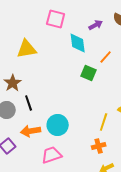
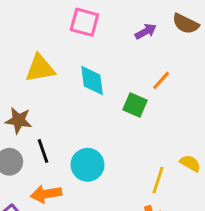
cyan diamond: (78, 43) -> (92, 80), moved
brown star: (13, 83) -> (19, 120), turned -30
cyan circle: (58, 125) -> (87, 165), moved

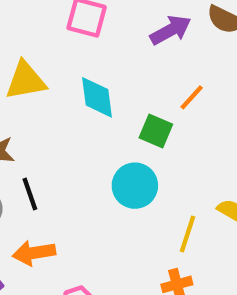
purple arrow: (146, 31) -> (171, 30), size x1.4
cyan circle: (87, 165) -> (135, 186), moved

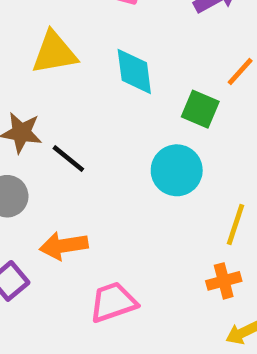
black line: (30, 194) -> (68, 159), moved, turned -32

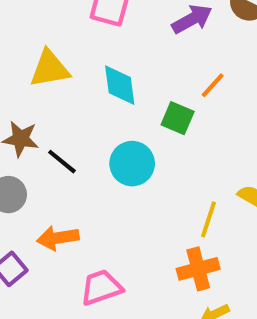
cyan circle: (177, 170) -> (132, 164), moved
orange cross: (224, 281) -> (198, 269), size x1.4

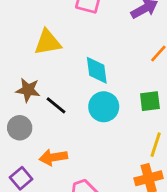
cyan diamond: (120, 85) -> (97, 70), moved
green square: (178, 118) -> (150, 101), moved, turned -30

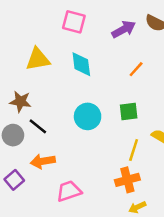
cyan diamond: (97, 70) -> (81, 64), moved
black line: (56, 105) -> (38, 126), moved

